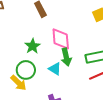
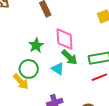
green arrow: (66, 57) -> (69, 57), turned -36

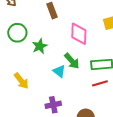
pink diamond: (65, 39) -> (79, 34), moved
green circle: (29, 69) -> (17, 33), moved

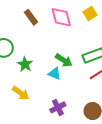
pink diamond: (79, 34) -> (61, 17), moved
green star: (40, 46) -> (25, 64), moved

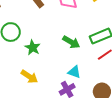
cyan triangle: (54, 74) -> (74, 72), moved

